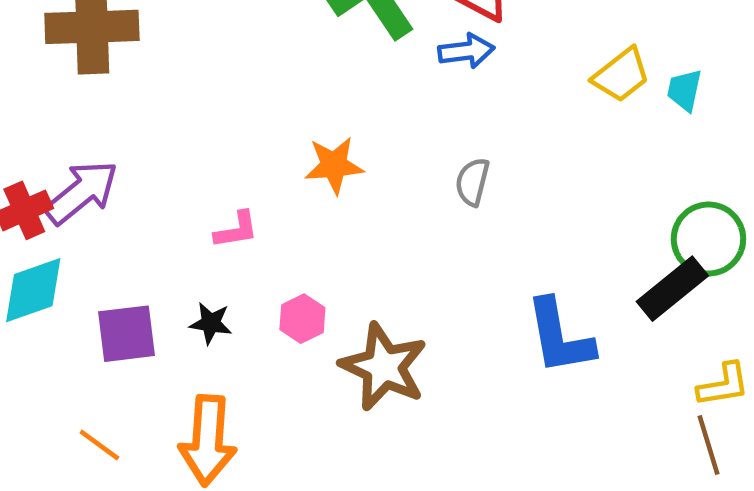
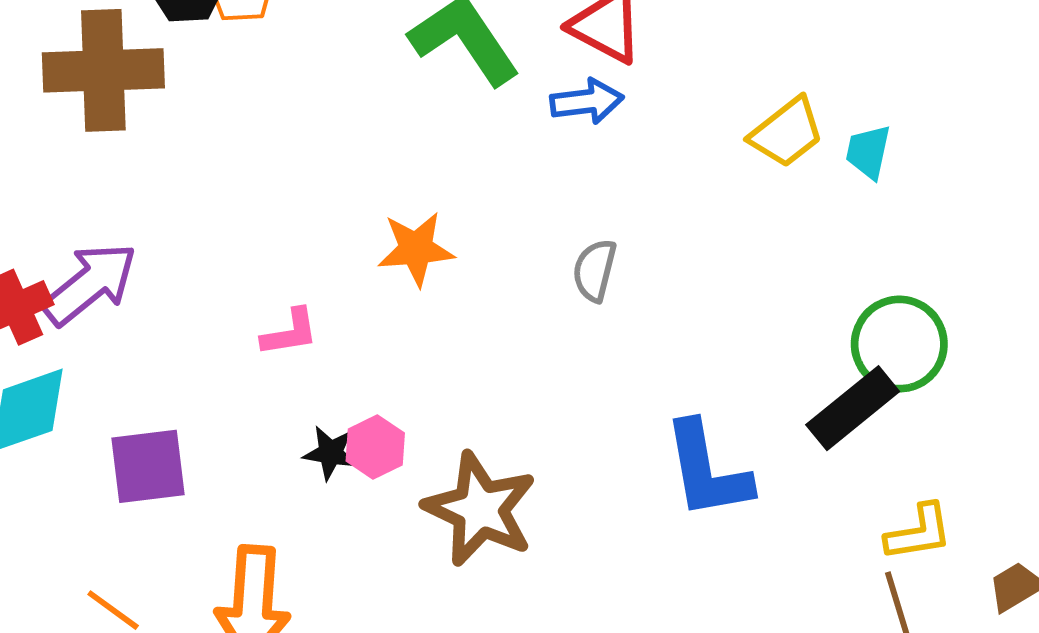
black star: (211, 323) -> (331, 453), moved

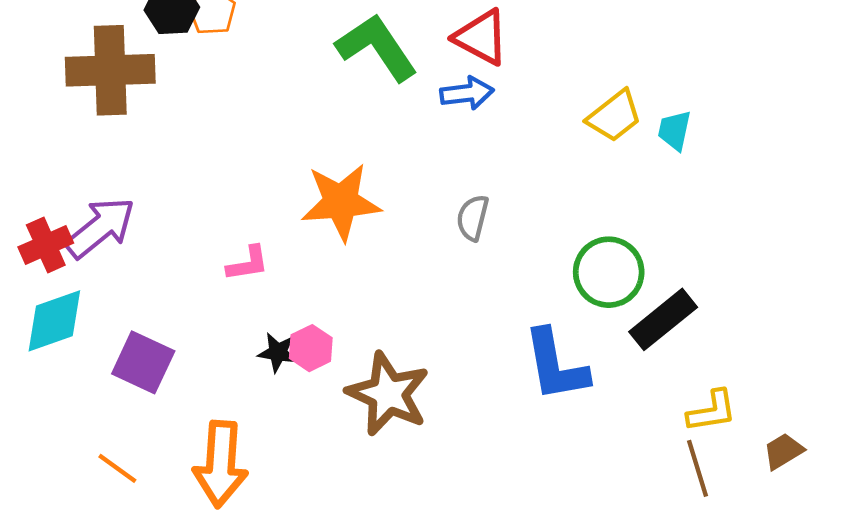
orange star: (416, 249) -> (341, 202), size x1.4
green circle: (899, 344) -> (609, 272), moved
purple square: (148, 466) -> (143, 362), turned 32

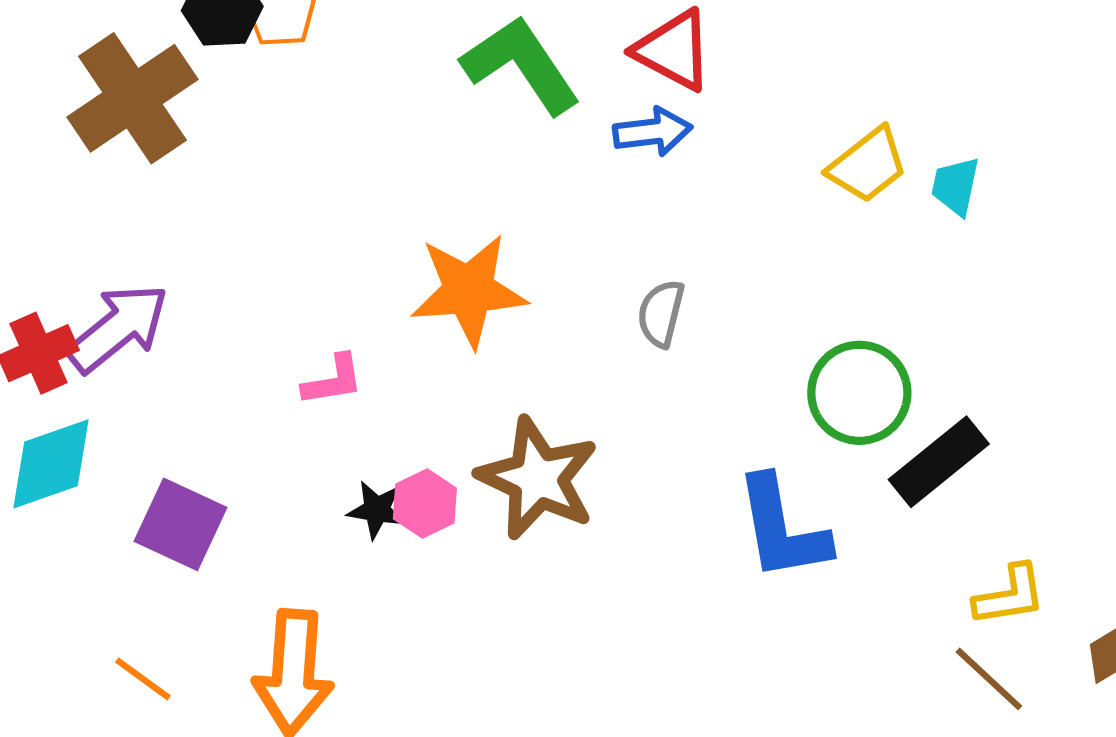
brown cross: (110, 70) -> (132, 98), turned -32
brown star: (388, 394) -> (538, 478), moved
brown line: (697, 468) -> (989, 679), turned -30

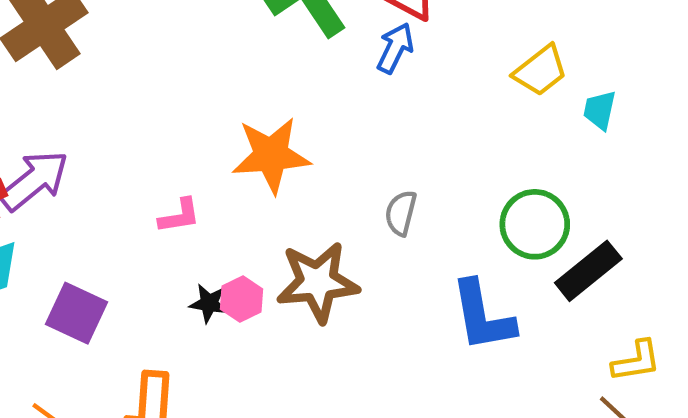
blue arrow: (653, 132) -> (395, 48), turned -57
cyan trapezoid: (955, 186) -> (600, 110), moved
gray semicircle: (661, 313) -> (401, 213), moved
brown star: (538, 478) -> (318, 282), turned -30

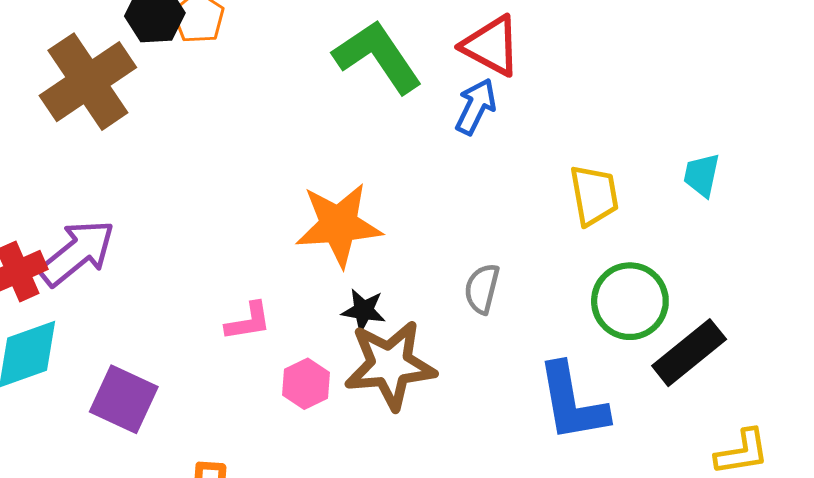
yellow trapezoid: (540, 71) -> (594, 195), moved, turned -62
pink L-shape: (179, 216) -> (248, 321), moved
black star: (209, 303) -> (364, 311), moved

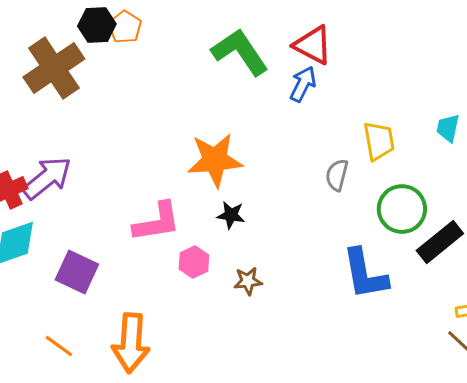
gray semicircle: (482, 289) -> (337, 175), moved
pink L-shape: (248, 321) -> (157, 222), size x1.6
brown star: (390, 365) -> (248, 281), moved, size x0.5

